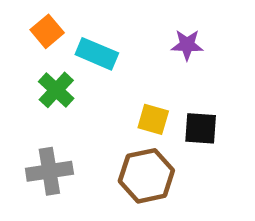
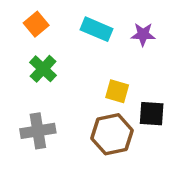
cyan rectangle: (97, 54) -> (96, 29), moved
black square: (201, 128) -> (152, 114), moved

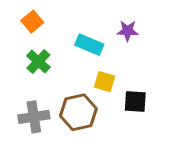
cyan rectangle: (96, 29) -> (89, 45), moved
brown hexagon: (112, 134) -> (78, 112), moved

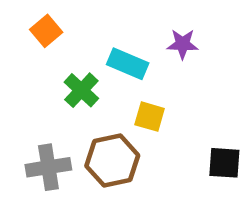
green cross: (38, 62) -> (81, 90), moved
black square: (135, 102) -> (224, 163), moved

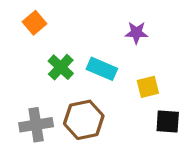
cyan rectangle: (128, 64) -> (102, 69), moved
yellow square: (150, 117) -> (148, 87), moved, turned -30

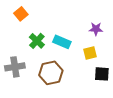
purple star: (136, 33) -> (96, 29), moved
gray cross: (36, 125) -> (15, 67), moved

